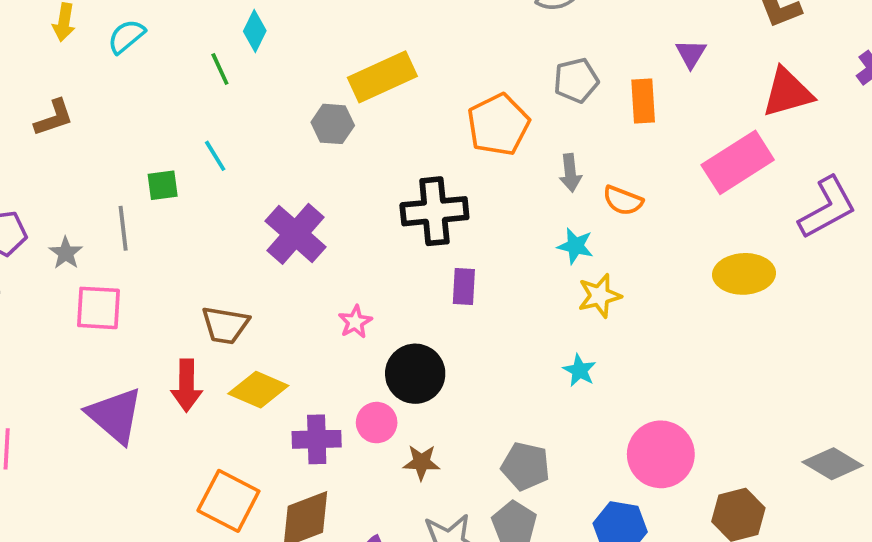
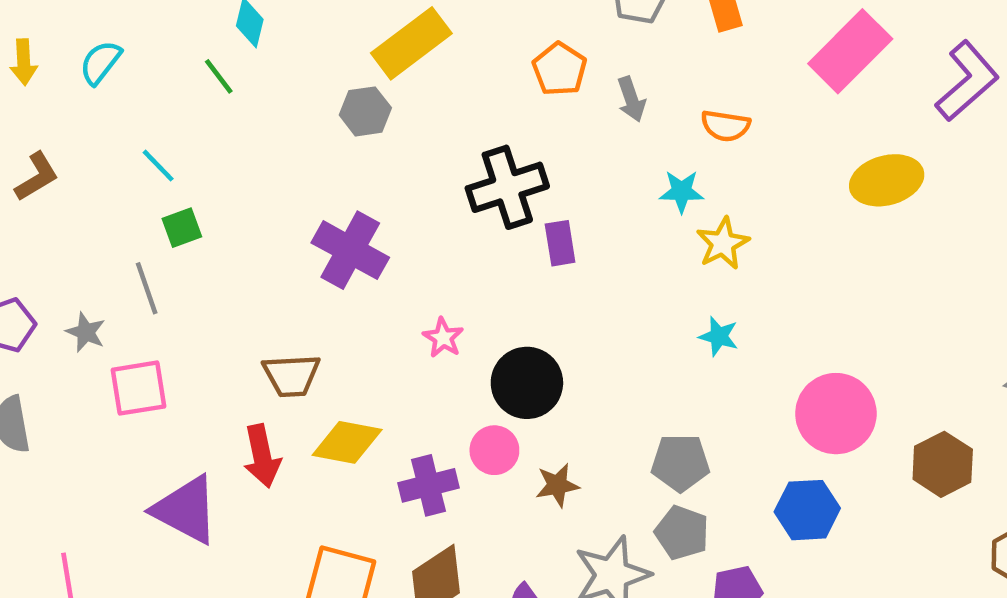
orange pentagon: (498, 125) -> (560, 69), size x0.7
cyan line: (215, 156) -> (158, 166), moved
gray arrow: (570, 173) -> (631, 99), moved
purple rectangle: (464, 287) -> (560, 243), moved

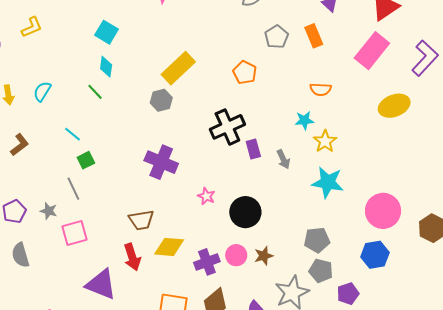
gray arrow: (631, 99) -> (283, 159), moved
cyan star: (719, 336) -> (328, 182), size x1.8
pink circle: (494, 450) -> (236, 255), moved

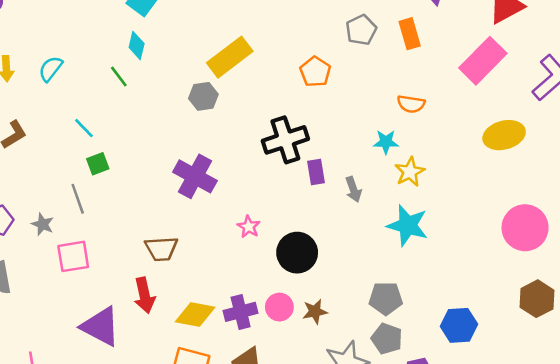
pink circle: (383, 211) -> (525, 228), moved
yellow diamond: (169, 247) -> (195, 315), moved

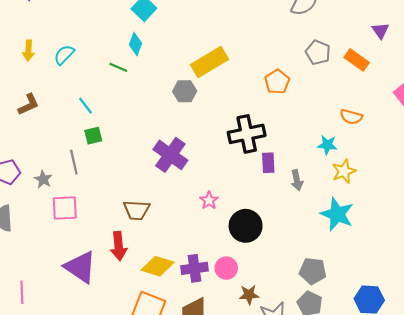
gray pentagon: (361, 30) -> (318, 52), turned -30
orange rectangle: (410, 34) -> (357, 60), turned -45
green line: (119, 76) -> (118, 67), turned -36
brown star: (315, 312) -> (249, 295), moved

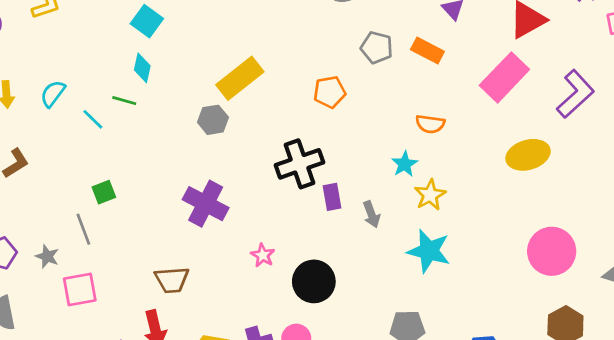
orange pentagon: (277, 82) -> (330, 92), turned 30
cyan line: (85, 106) -> (93, 119), moved
cyan star: (327, 145) -> (405, 164), turned -30

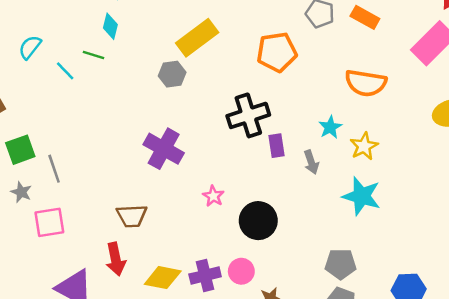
orange pentagon: (330, 92) -> (277, 52), size x1.4
orange semicircle: (430, 124) -> (366, 83), size x1.6
cyan star: (405, 164) -> (330, 127), moved
green square: (104, 192) -> (20, 150), moved, size x1.4

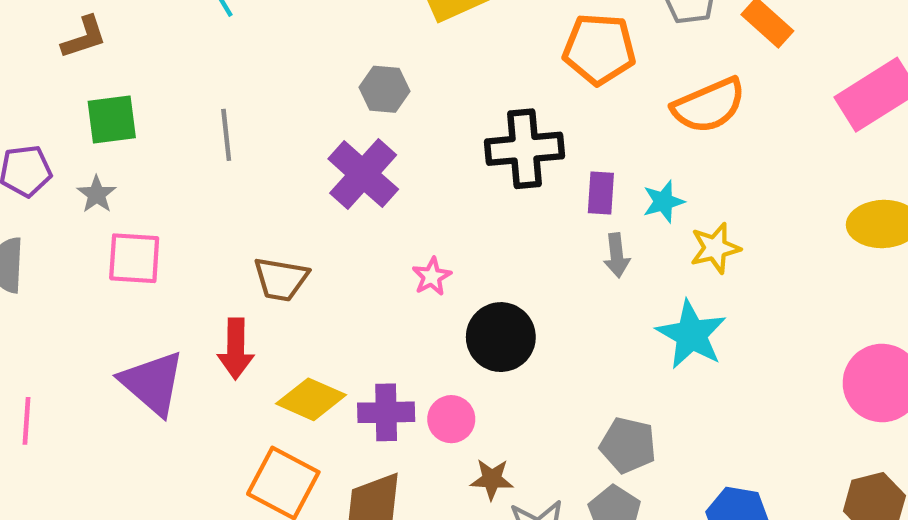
gray hexagon: (172, 74) -> (384, 89), moved
orange semicircle: (366, 83) -> (709, 105), moved, turned -45
purple rectangle: (276, 146) -> (601, 193), moved
gray line: (54, 169) -> (226, 135), moved

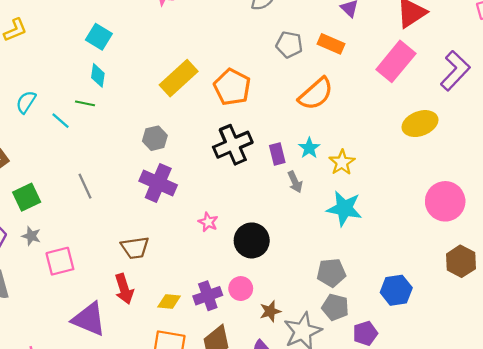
orange pentagon: (599, 49) -> (232, 87), moved, turned -30
yellow diamond: (311, 399) -> (169, 302), size x0.7

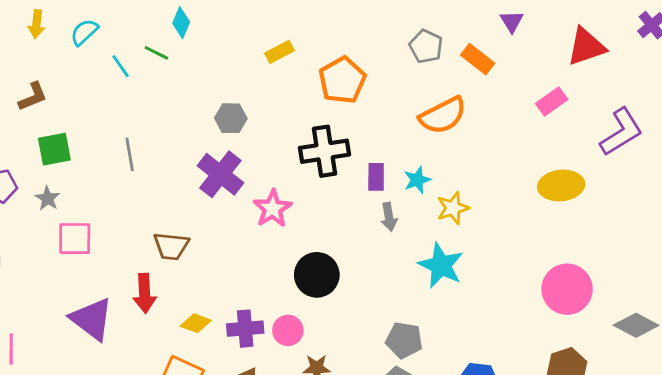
pink rectangle: (396, 61) -> (552, 102), size x0.6
yellow rectangle: (179, 78) -> (280, 52), size x0.6
pink star: (208, 222) -> (273, 209), moved, size x1.5

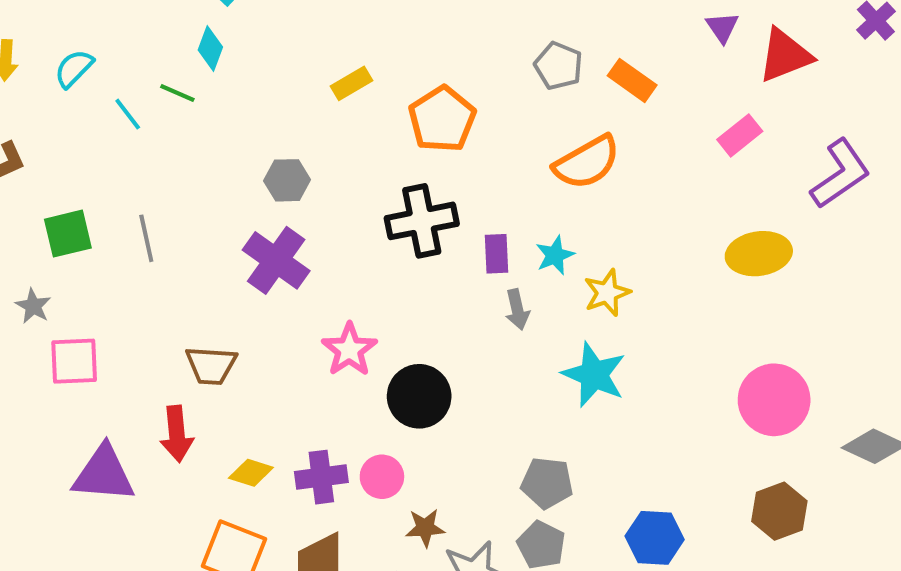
purple triangle: (512, 21) -> (722, 27), moved
green square: (54, 149) -> (68, 234), moved
pink star: (273, 209) -> (349, 350), moved
purple triangle: (92, 319) -> (104, 474), turned -30

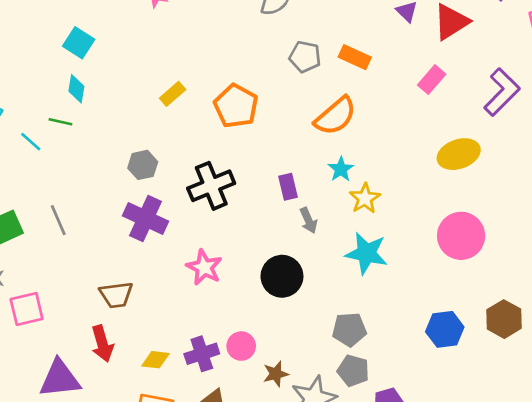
black cross: (422, 221) -> (211, 186), moved
cyan star: (555, 255) -> (341, 169), moved
black circle: (419, 396) -> (282, 276), moved
pink circle: (774, 400) -> (461, 236), moved
blue hexagon: (655, 538) -> (445, 329), moved

